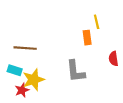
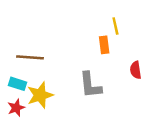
red star: (22, 90) -> (16, 108), moved

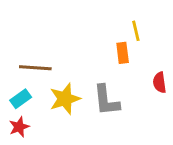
cyan rectangle: (17, 84) -> (21, 99), turned -54
yellow star: (40, 95) -> (65, 99), moved

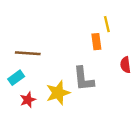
yellow star: (65, 99) -> (58, 93), moved
red star: (19, 127) -> (28, 100), moved

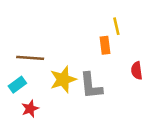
yellow star: (58, 93) -> (63, 79), moved

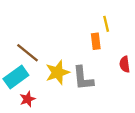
brown line: (30, 58) -> (27, 53), turned 35
cyan rectangle: (17, 85) -> (16, 77), size x1.5

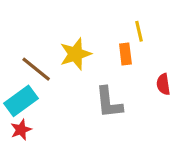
yellow star: (58, 72) -> (75, 54), moved
red star: (27, 99) -> (21, 130), moved

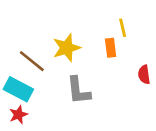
cyan rectangle: (21, 101) -> (18, 89), turned 64
gray L-shape: (109, 102) -> (79, 91), moved

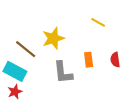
yellow line: (123, 28) -> (98, 22), turned -48
orange rectangle: (111, 48) -> (89, 60), moved

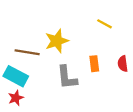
brown line: (26, 49) -> (27, 52), turned -30

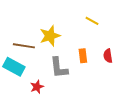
red star: (16, 98) -> (37, 87), moved

